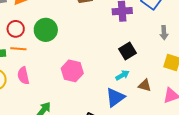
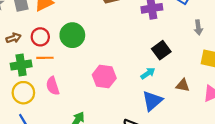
cyan arrow: (122, 75) -> (148, 73), moved

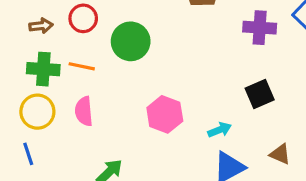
red circle: (40, 37) -> (83, 18), moved
cyan arrow: (148, 73) -> (220, 130), moved

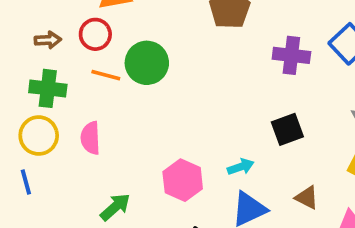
orange line: (82, 66) -> (106, 75), moved
pink hexagon: (165, 114) -> (183, 180), moved

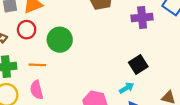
orange line: (106, 75) -> (37, 65), moved
black square: (287, 129) -> (138, 64), moved

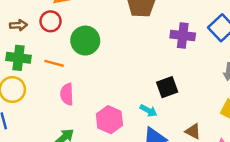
cyan arrow: (127, 88) -> (148, 111), turned 48
pink semicircle: (37, 90) -> (67, 94), moved

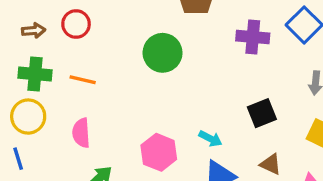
green circle: (85, 41) -> (163, 53), moved
black square: (167, 87) -> (262, 113), moved
pink semicircle: (67, 94) -> (81, 133), moved

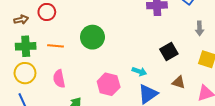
green circle: (163, 53) -> (92, 37), moved

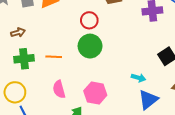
red circle: (47, 12) -> (89, 20), moved
yellow circle: (25, 73) -> (15, 92), moved
pink hexagon: (109, 84) -> (95, 93), moved

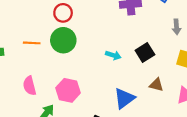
orange line: (54, 57) -> (32, 43), moved
cyan arrow: (138, 78) -> (113, 55), moved

